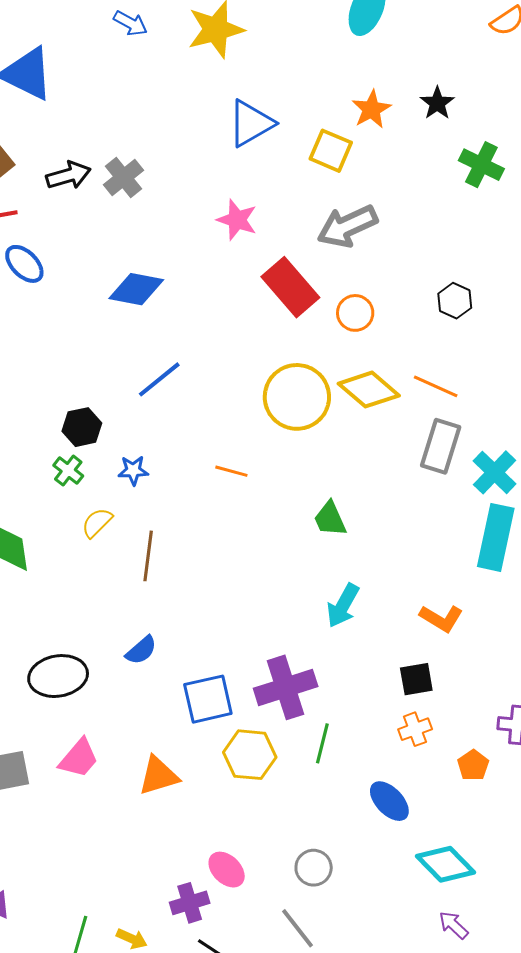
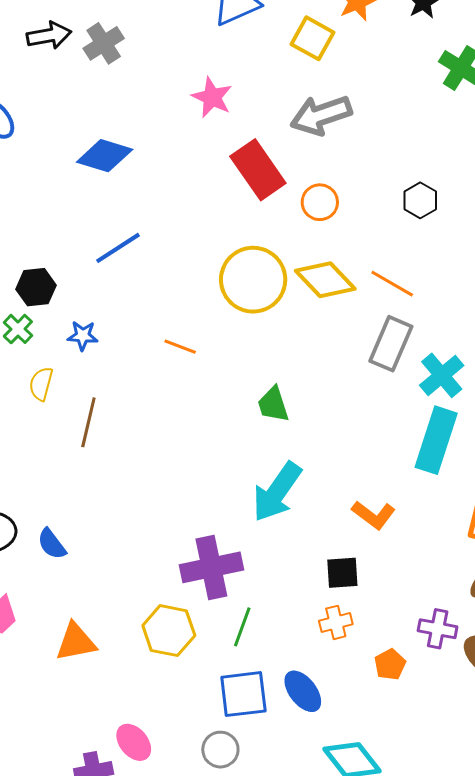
yellow semicircle: (97, 523) -> (41, 384), turned -36
cyan arrow: (343, 606) -> (277, 492), size x1.4
blue semicircle: (141, 650) -> (52, 544), moved, turned 88
blue square: (208, 699) -> (243, 694), moved

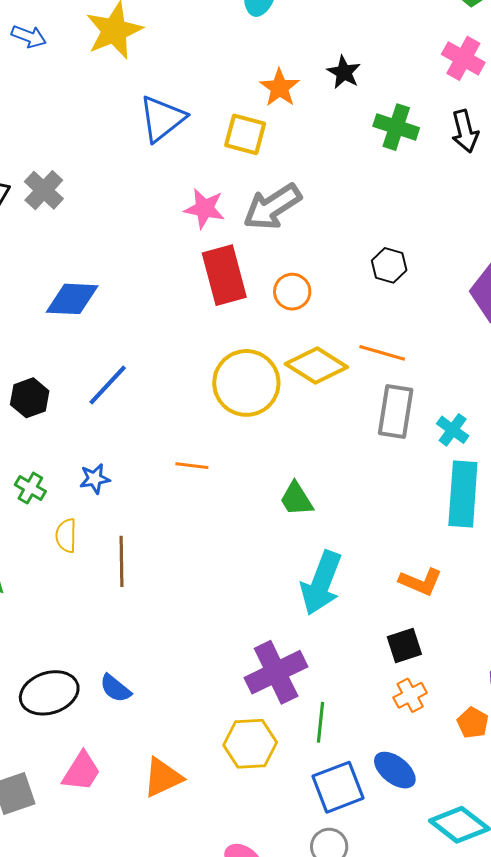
pink star: (212, 97) -> (204, 209), moved
red rectangle: (258, 170) -> (224, 275), turned 34
black hexagon: (36, 287) -> (30, 398), moved
cyan cross: (442, 375) -> (453, 430), size x0.7

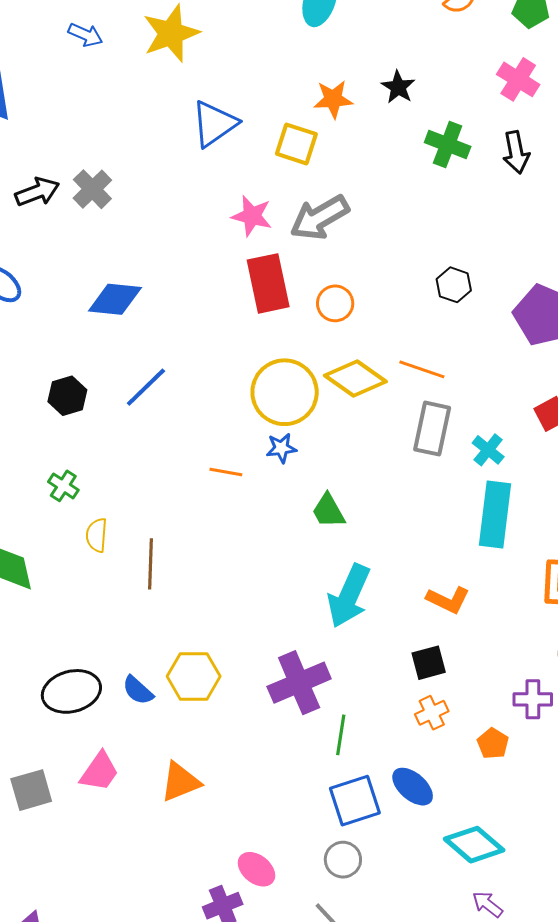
orange star: (280, 88) -> (333, 99), turned 30
black hexagon: (389, 265) -> (454, 285), moved
blue star: (95, 479) -> (281, 448), moved
yellow hexagon: (250, 744) -> (194, 676), moved

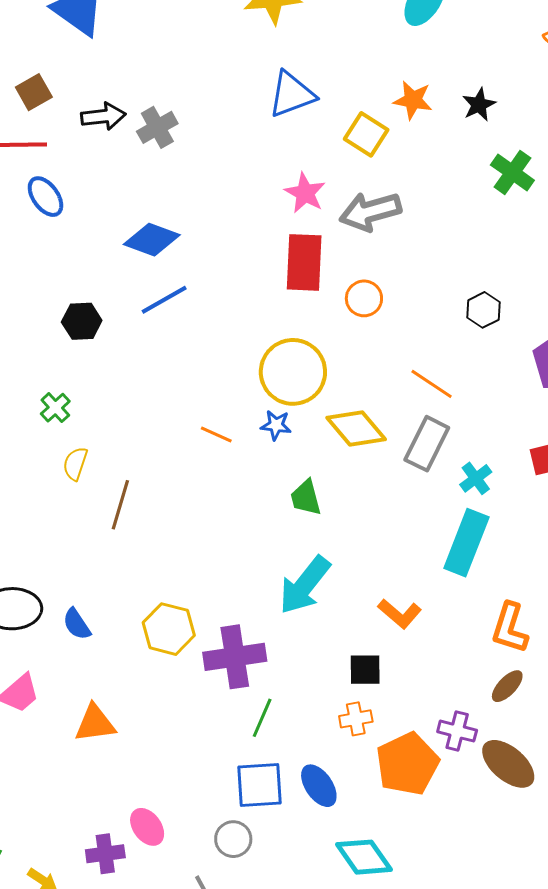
yellow diamond: (355, 379) -> (356, 429), moved
blue line: (146, 387) -> (164, 300), moved
yellow hexagon: (194, 676) -> (169, 629), moved
orange pentagon: (493, 743) -> (407, 764), size x2.0

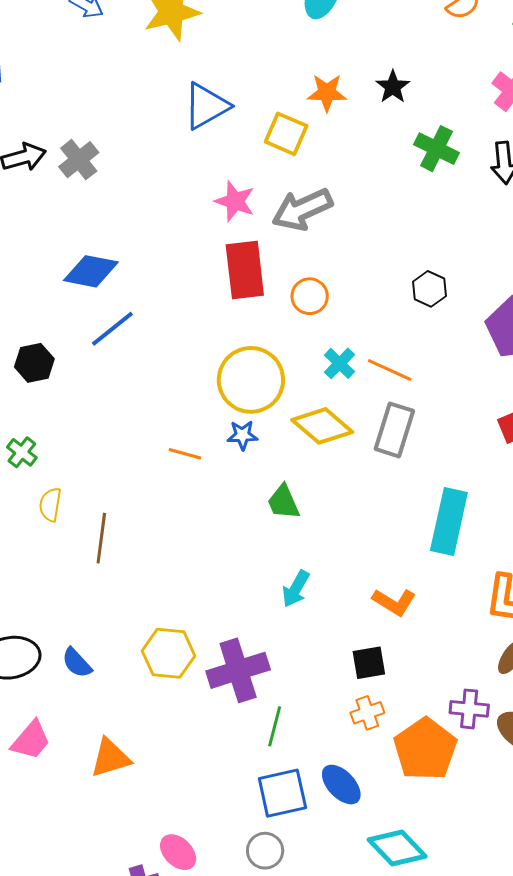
cyan cross: (476, 478) -> (339, 363), moved
cyan arrow: (305, 585) -> (296, 589), size x0.6

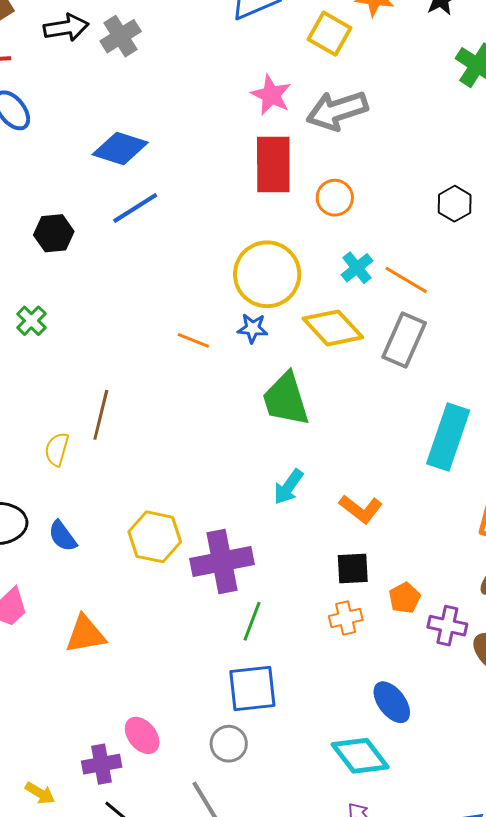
green trapezoid: (283, 502) -> (286, 399), size x1.5
yellow semicircle: (50, 505) -> (57, 449), moved
orange L-shape: (394, 602) -> (361, 509), moved
orange pentagon: (425, 749) -> (405, 598), moved, size x0.5
blue ellipse: (341, 785) -> (392, 702), moved

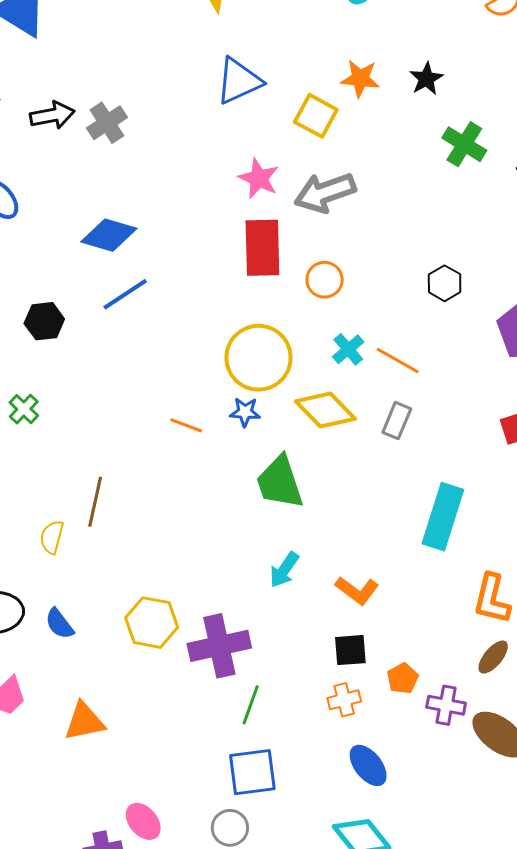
gray rectangle: (404, 340) -> (397, 421), size x0.7
blue ellipse: (392, 702) -> (368, 765), moved

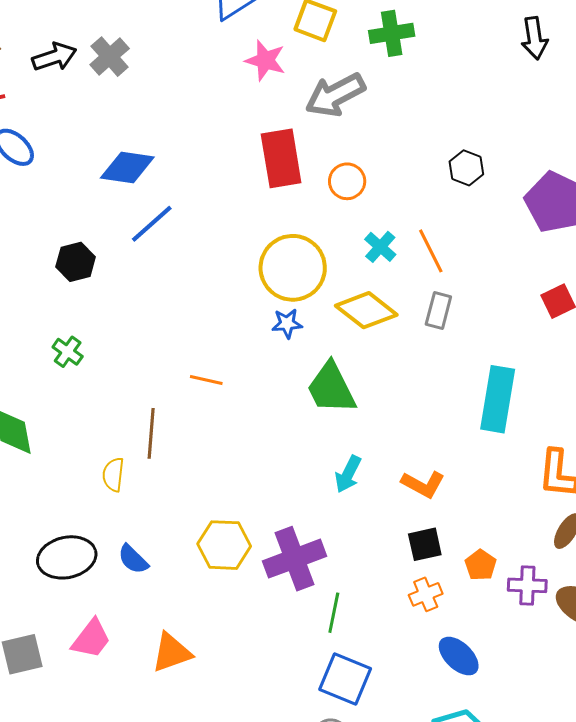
green cross: (464, 144) -> (392, 33), moved, turned -33
pink star: (259, 178) -> (265, 60), moved
orange line: (398, 360) -> (431, 251), turned 42
orange line: (186, 425) -> (206, 380), moved
blue square: (252, 772) -> (345, 679), turned 38

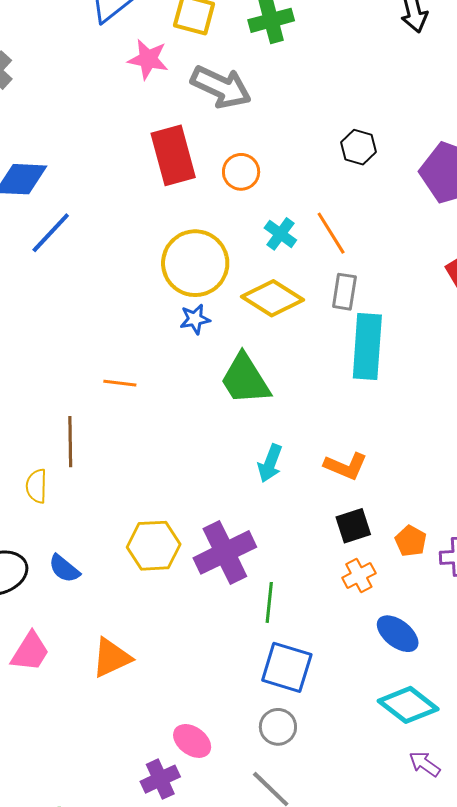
gray arrow: (335, 95) -> (221, 87), turned -122
cyan rectangle: (498, 399) -> (367, 347), moved

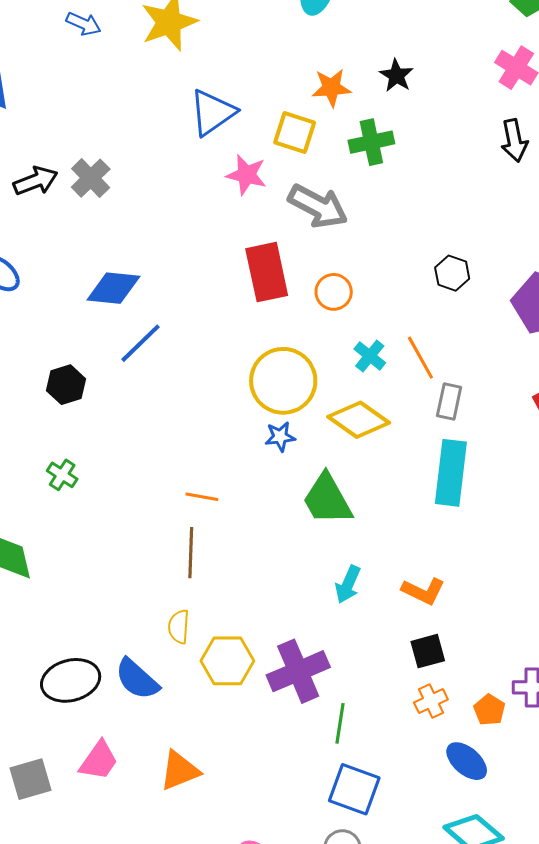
gray rectangle: (344, 292) -> (449, 401), moved
brown line: (70, 442) -> (191, 553), moved
yellow semicircle: (36, 486) -> (179, 627), moved
orange pentagon: (411, 541) -> (489, 710), moved
blue semicircle: (64, 569) -> (137, 679), size x1.4

